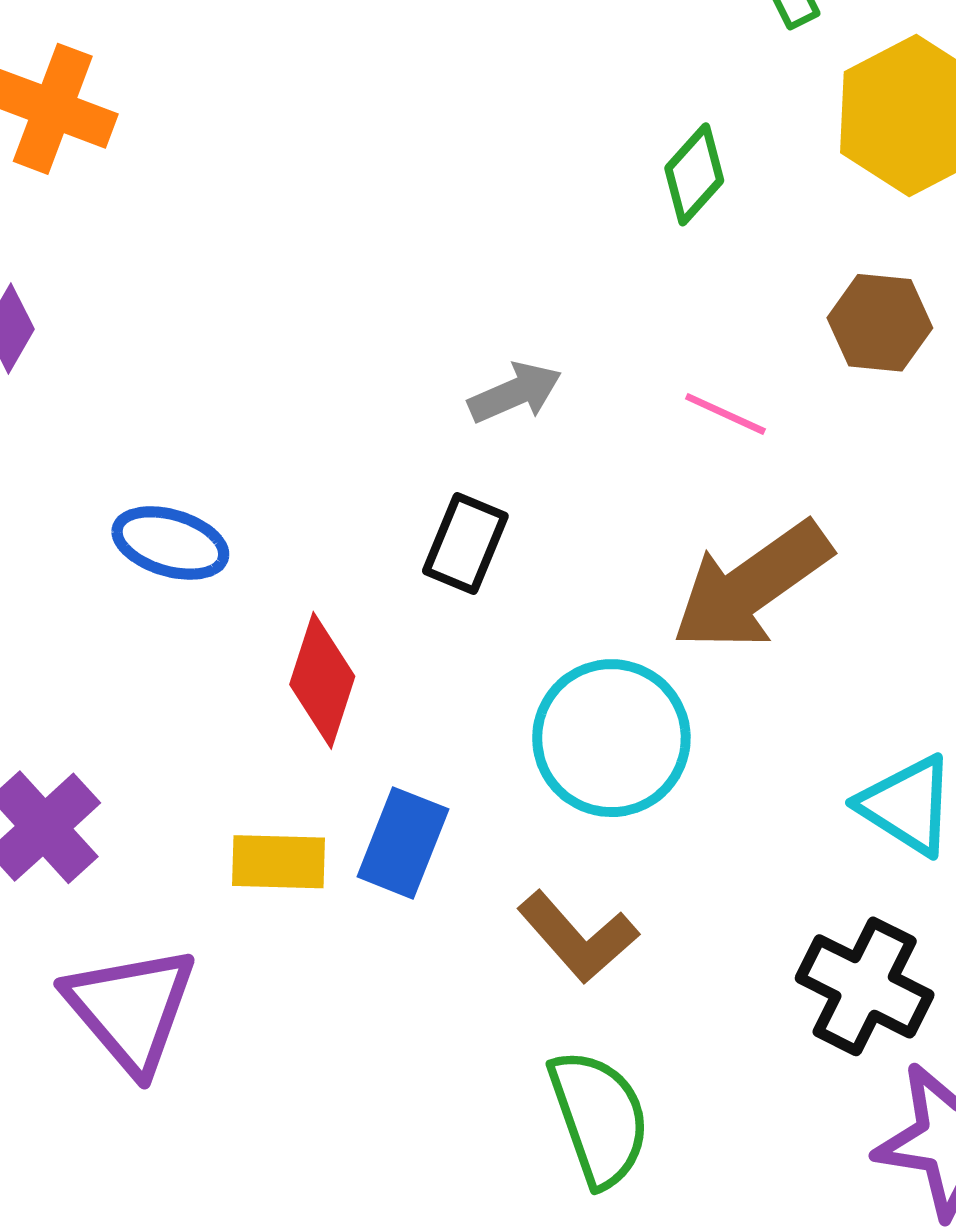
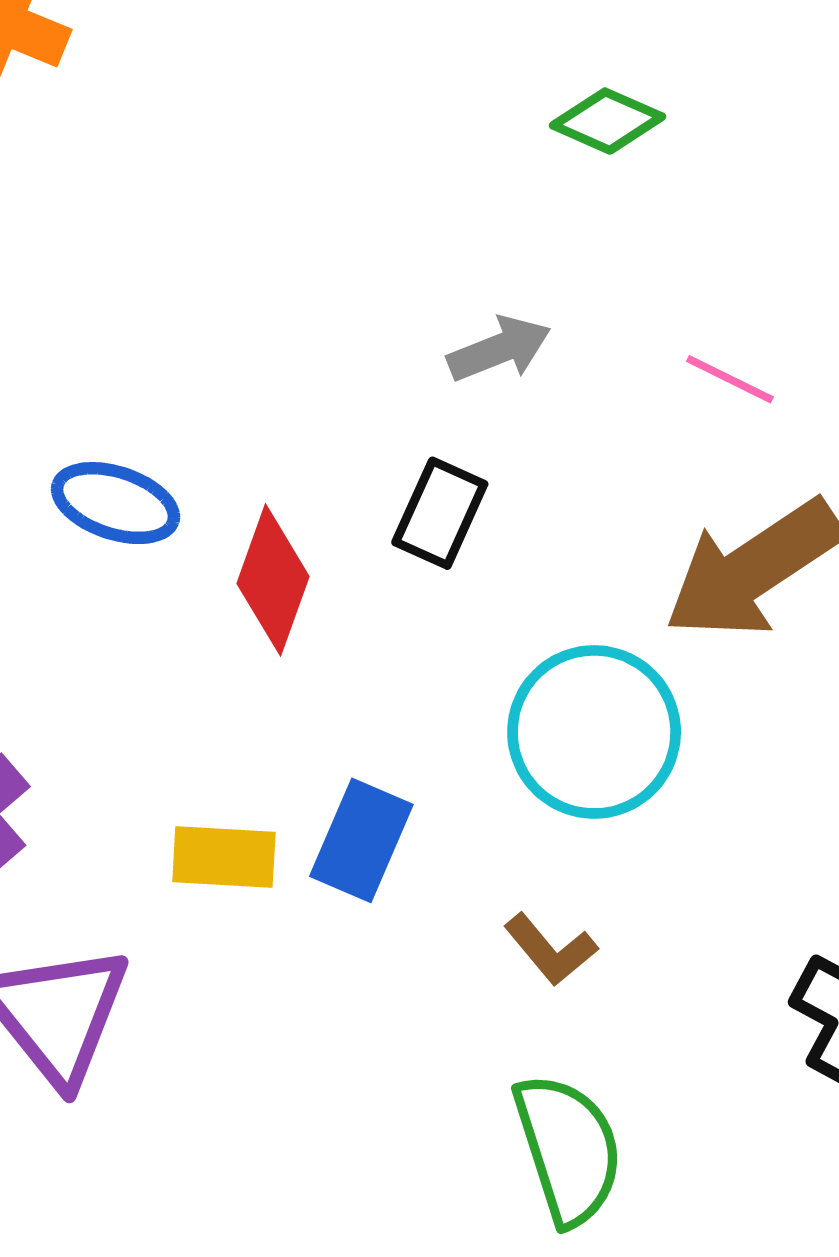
green diamond: (694, 174) -> (607, 121), moved, turned 70
red diamond: (322, 680) -> (273, 580), moved
brown L-shape: (578, 937) -> (551, 950), size x0.7

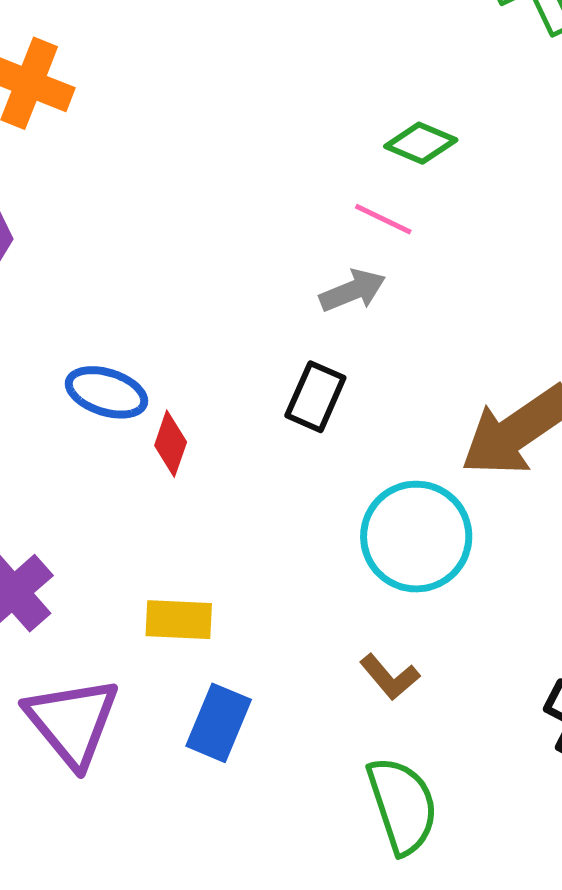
pink line: (730, 379) -> (383, 219), moved
red diamond: (273, 580) -> (171, 444), moved, size x0.7
blue rectangle: (361, 840) -> (219, 723), moved

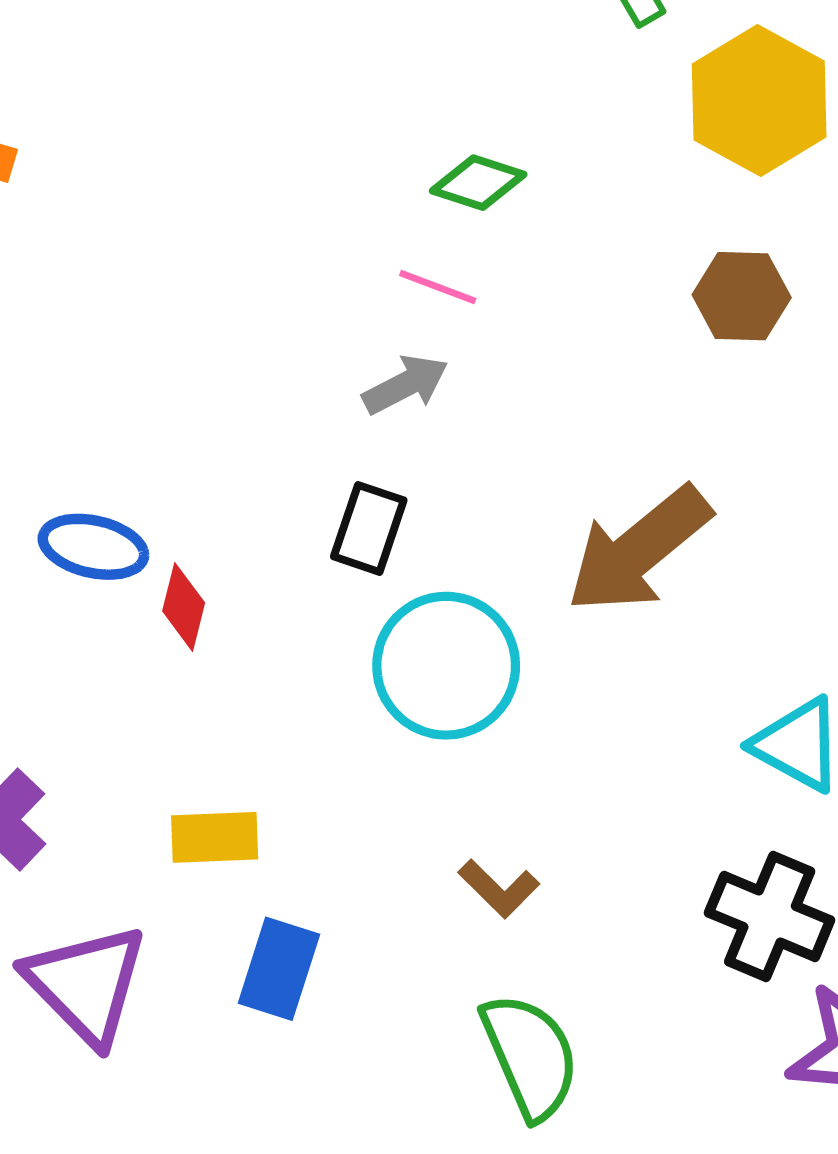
cyan circle: (416, 537) -> (446, 666), moved

